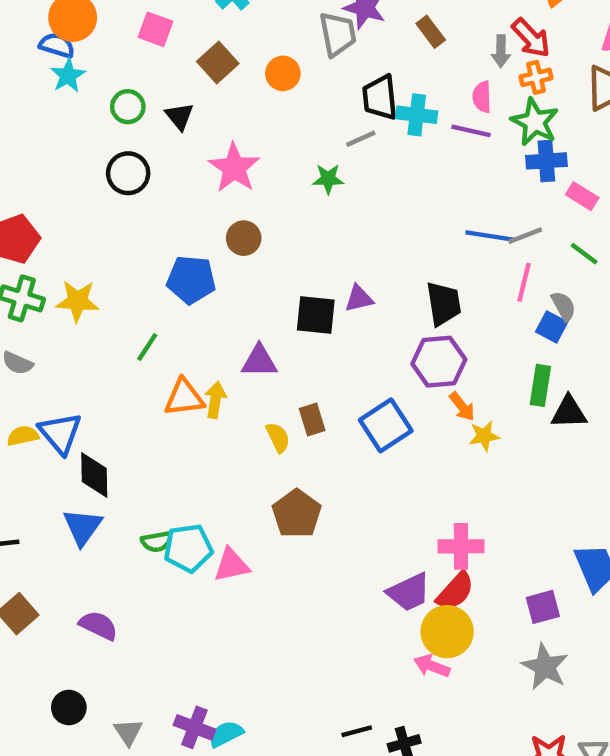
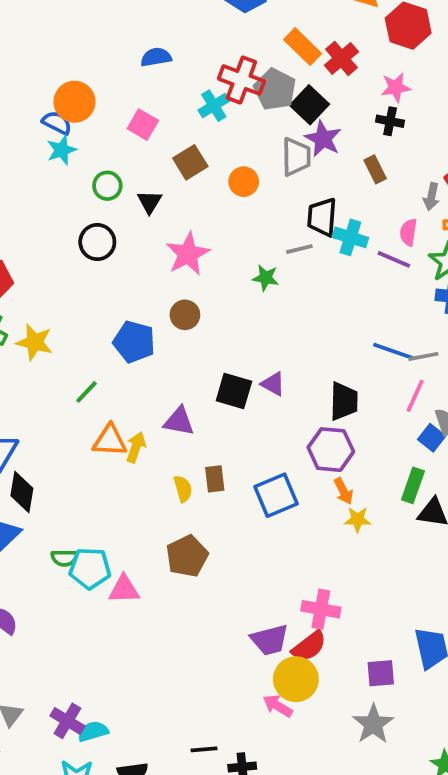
purple triangle: (359, 299) -> (273, 384), turned 32

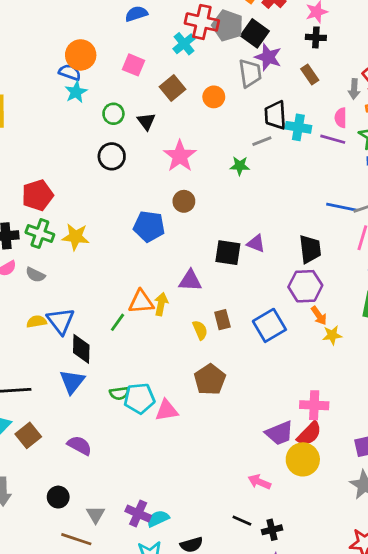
green line: (87, 392) -> (117, 322), moved
pink arrow: (278, 706) -> (259, 482), moved
black line: (204, 749) -> (242, 521), turned 36

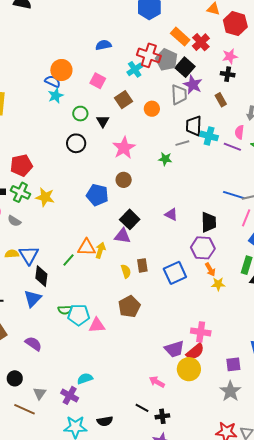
black square: (228, 253) -> (130, 219), moved, turned 30
cyan semicircle: (158, 519) -> (85, 379), moved

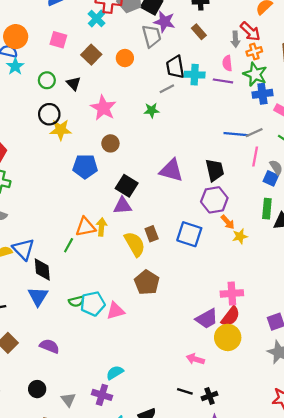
yellow star: (45, 197) -> (61, 130), moved
purple triangle: (171, 214) -> (171, 170), size x1.6
yellow semicircle: (126, 271) -> (135, 244), size x1.6
blue square: (175, 273) -> (189, 234), turned -35

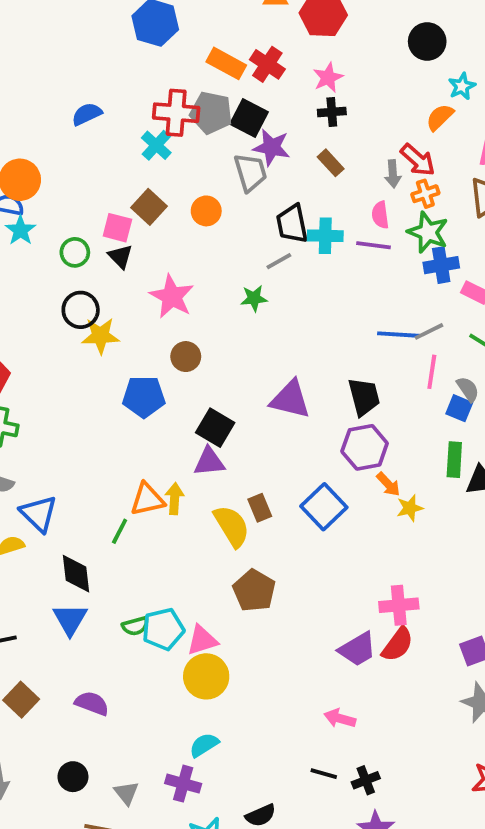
pink square: (58, 40) -> (117, 228), moved
blue square: (189, 234) -> (324, 507), turned 30
blue triangle: (23, 249) -> (39, 514), moved
yellow circle: (228, 337) -> (206, 676), moved

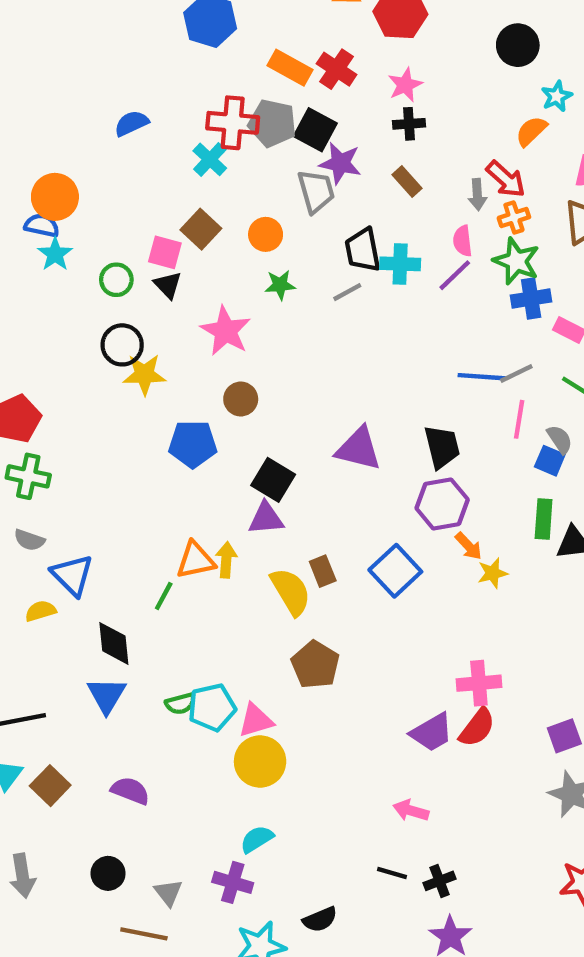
purple line: (374, 245) -> (455, 275), turned -52
green star: (254, 298) -> (280, 285), moved

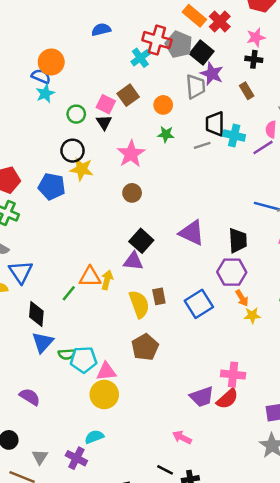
blue pentagon: (193, 444) -> (52, 186), moved
blue triangle: (107, 695) -> (43, 342), moved

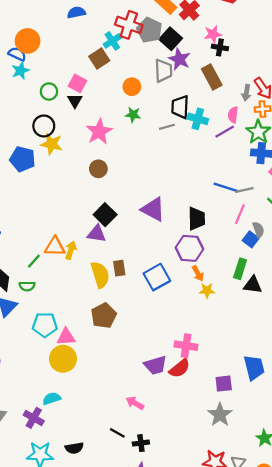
pink star: (256, 37) -> (213, 34), moved
brown rectangle: (247, 91) -> (212, 77), size x1.5
brown square: (128, 95) -> (99, 58), moved
green semicircle: (67, 354) -> (27, 286), moved

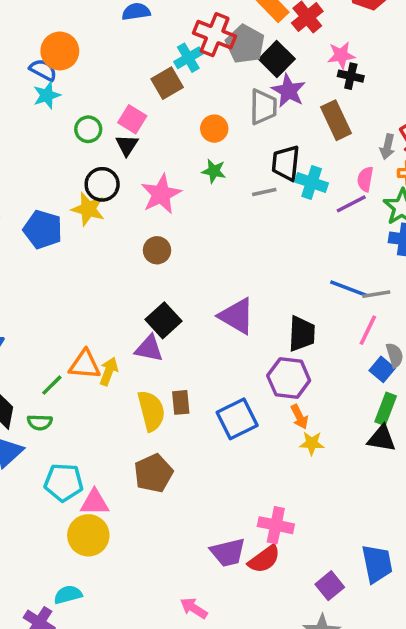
black circle: (44, 126) -> (102, 184), moved
green rectangle: (240, 269) -> (386, 409), moved
purple square: (224, 384) -> (330, 586), turned -36

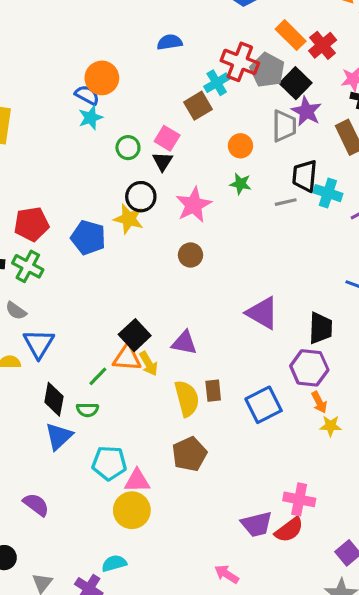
black square: (163, 320) -> (135, 335), moved
yellow arrow: (109, 371) -> (149, 364), turned 130

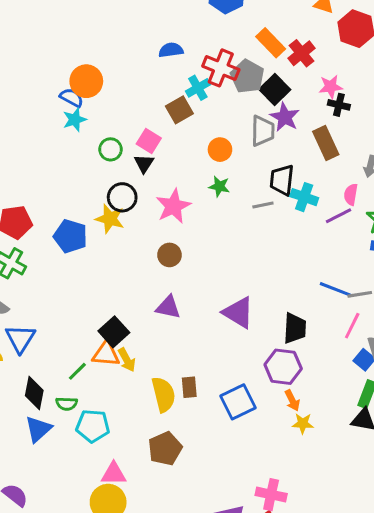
blue semicircle: (170, 42) -> (171, 50), moved
purple triangle: (184, 343) -> (168, 307), moved
cyan pentagon: (109, 463) -> (93, 426), moved

